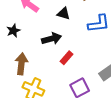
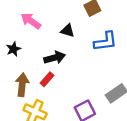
red rectangle: (67, 58) -> (47, 79), moved

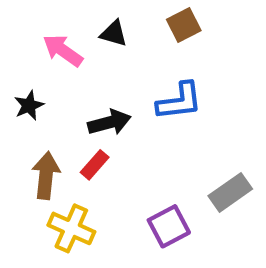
black triangle: (68, 31) -> (114, 33), moved
blue L-shape: (105, 41) -> (179, 101), moved

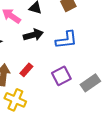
black arrow: (109, 122) -> (33, 35), moved
purple square: (169, 226) -> (61, 76), moved

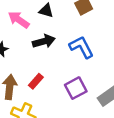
blue L-shape: (66, 40) -> (81, 47), turned -110

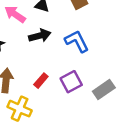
red rectangle: (36, 81) -> (41, 81), moved

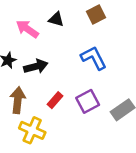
black arrow: (40, 36) -> (36, 66), moved

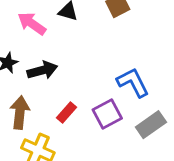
blue L-shape: (94, 58) -> (133, 82), moved

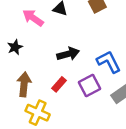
black arrow: (42, 70) -> (68, 54), moved

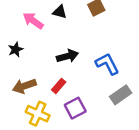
brown arrow: (24, 84) -> (24, 86), turned -115
purple square: (89, 86) -> (75, 108), moved

